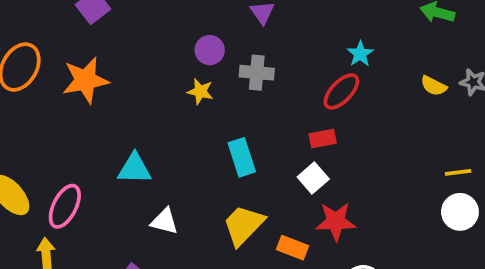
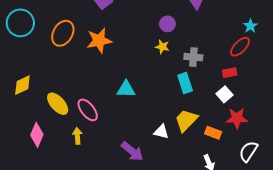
gray cross: (257, 73) -> (193, 57), moved
pink ellipse: (65, 206) -> (88, 110), turned -65
white triangle: (165, 221) -> (161, 132), moved

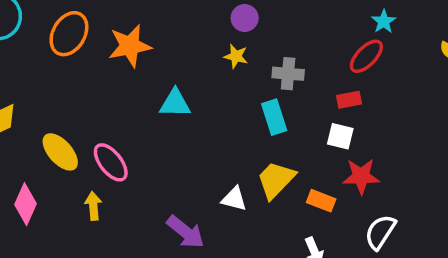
cyan triangle: (126, 89) -> (175, 103), moved
white square: (224, 94) -> (340, 136), turned -35

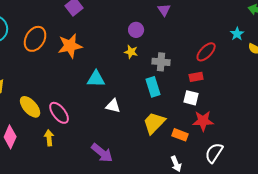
cyan star: (384, 21) -> (237, 34), moved
white triangle: (234, 199) -> (113, 106), moved

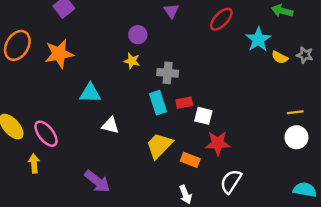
cyan star: (237, 34) -> (258, 39), size x1.5
red ellipse: (206, 52) -> (221, 19), moved
red rectangle: (196, 77) -> (184, 103), moved

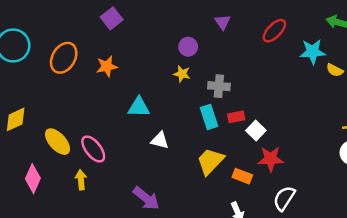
cyan star: (258, 39) -> (313, 52), turned 30
orange star: (59, 54) -> (107, 66), size x0.7
white square: (203, 116) -> (256, 131), turned 30

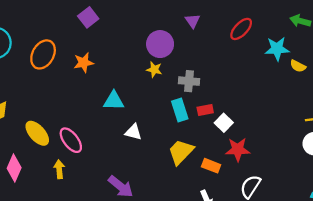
purple circle: (188, 47) -> (160, 44), size x1.5

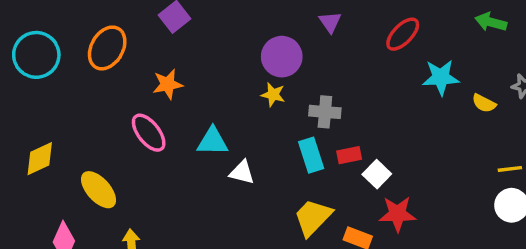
cyan star: (277, 49) -> (441, 77), moved
orange ellipse: (43, 54) -> (107, 48), moved
yellow semicircle: (298, 66) -> (484, 103), moved
white triangle: (133, 132) -> (242, 172), moved
pink ellipse: (71, 140) -> (149, 133), moved

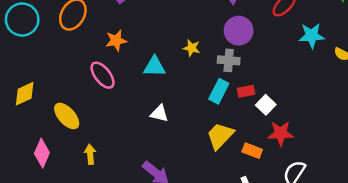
purple circle: (282, 57) -> (239, 31), moved
cyan triangle: (213, 141) -> (154, 67), moved
cyan rectangle: (311, 155) -> (219, 91), turned 45
white triangle: (242, 172) -> (159, 114), moved

